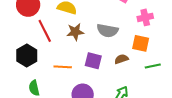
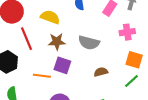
orange square: (141, 43) -> (134, 60), moved
purple square: (93, 61) -> (62, 65), moved
green line: (153, 66) -> (131, 81), turned -35

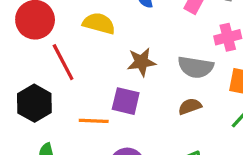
brown star: (57, 42) -> (141, 62), moved
gray semicircle: (89, 43) -> (196, 67), moved

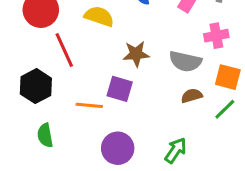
brown semicircle: (190, 106) -> (192, 96), moved

